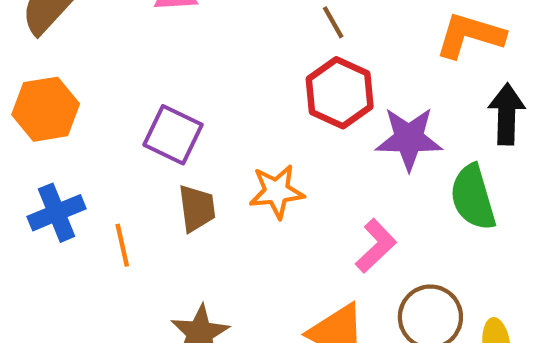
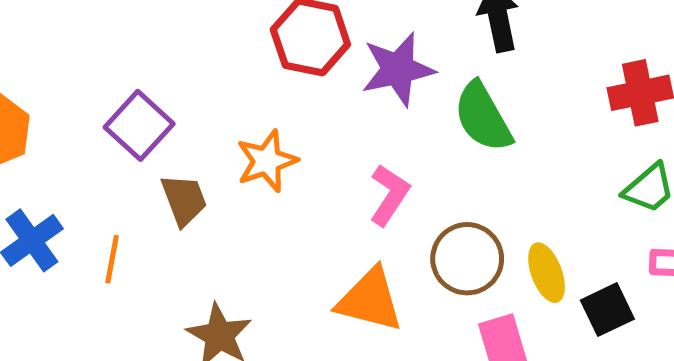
purple square: (173, 135) -> (139, 125), turned 30
orange line: (122, 245) -> (112, 259), turned 36

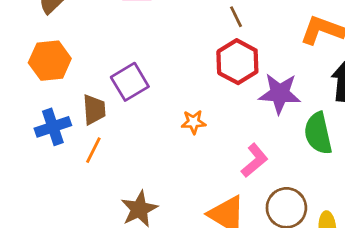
orange star: (267, 161) -> (193, 122), size x0.7
brown trapezoid: (184, 200) -> (94, 110), moved

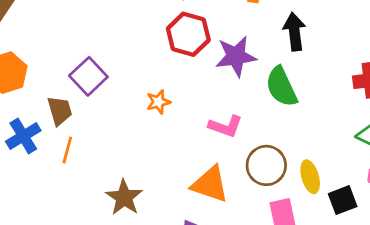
pink L-shape: (255, 160) -> (226, 126), turned 72

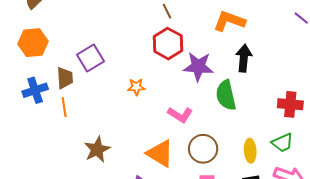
orange line: (67, 150) -> (64, 107), turned -36
yellow ellipse: (310, 177) -> (250, 151), moved

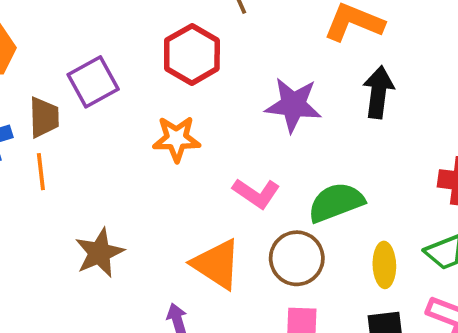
red hexagon: (168, 44) -> (192, 54), moved
orange star: (136, 87) -> (176, 139), size x1.4
green semicircle: (226, 95) -> (336, 202), moved, turned 80

